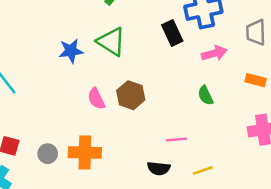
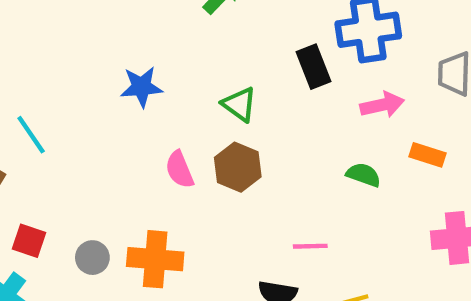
green triangle: (111, 42) -> (239, 104), moved, size x0.7
orange rectangle: (256, 80) -> (428, 155), moved
green semicircle: (206, 95) -> (363, 175), turned 132

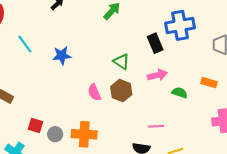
blue star: (141, 87) -> (62, 56), moved
pink arrow: (382, 105) -> (157, 75), moved
cyan line: (31, 135) -> (25, 44), moved
red square: (29, 241) -> (35, 125), moved

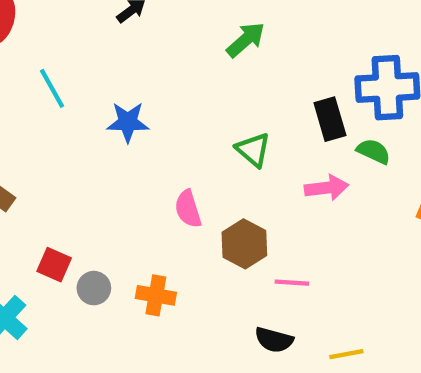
brown hexagon: (121, 91) -> (244, 244), moved
green semicircle: (180, 93) -> (373, 151), moved
pink line: (156, 126) -> (292, 283), moved
orange cross: (84, 134) -> (156, 295), size x0.7

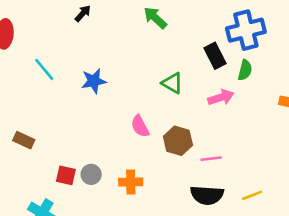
green arrow: (246, 40) -> (155, 18), turned -85
green semicircle: (373, 151) -> (245, 70), turned 90
gray circle: (94, 288) -> (91, 174), moved
black semicircle: (274, 340) -> (207, 195), size x1.4

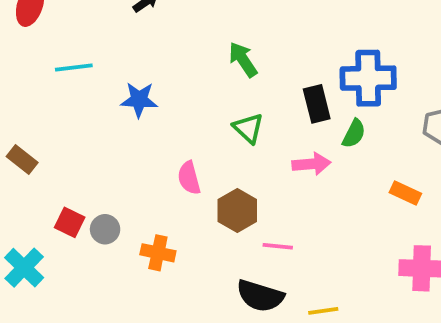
green arrow: (155, 18) -> (243, 60), moved
cyan line: (44, 69) -> (74, 67), turned -70

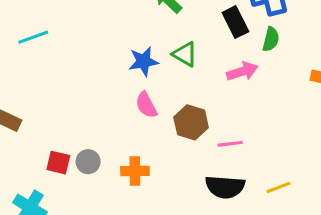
blue star: (139, 100) -> (143, 61), moved

